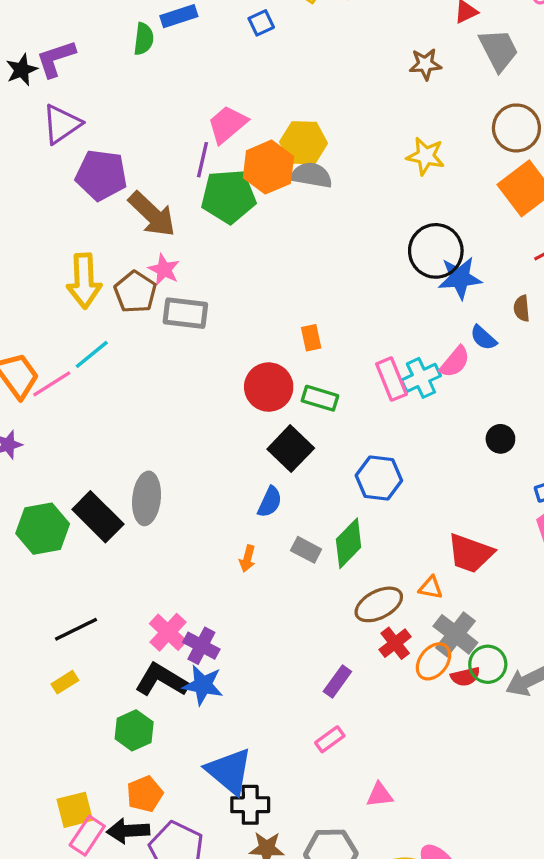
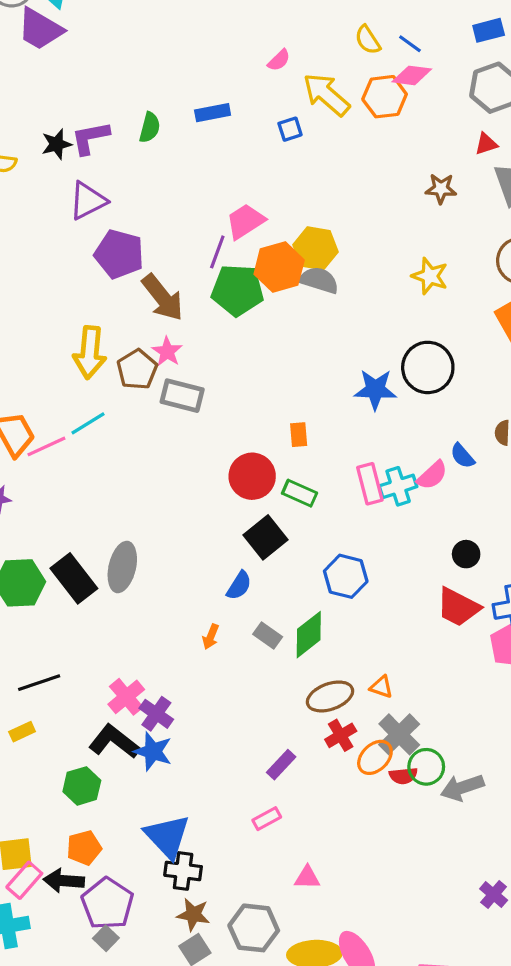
green semicircle: (144, 39) -> (150, 127), moved
blue star: (460, 278) -> (375, 390), moved
red trapezoid: (470, 553) -> (458, 607), moved

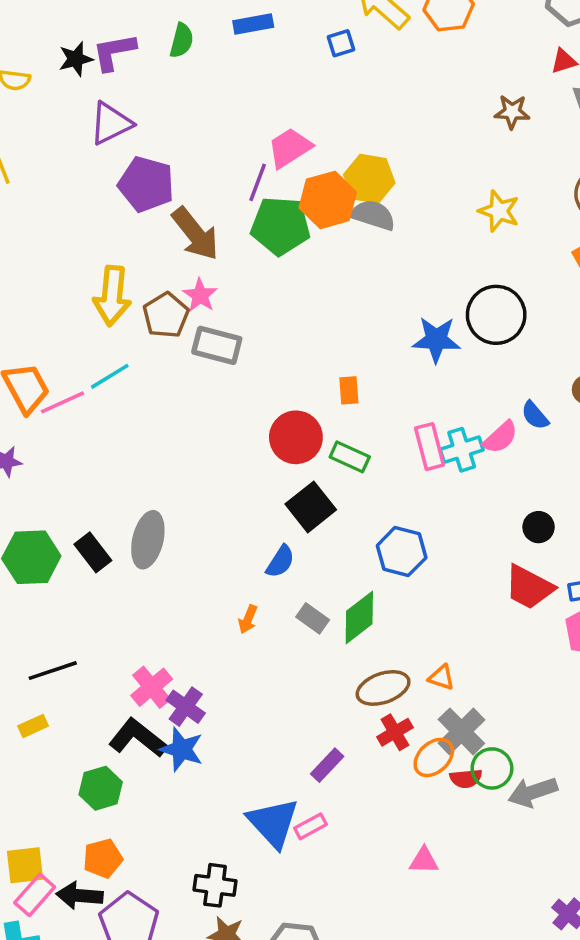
black rectangle: (74, 578) -> (93, 552), size x0.7
blue triangle: (167, 836) -> (273, 823), moved
pink triangle: (307, 878) -> (424, 861), moved

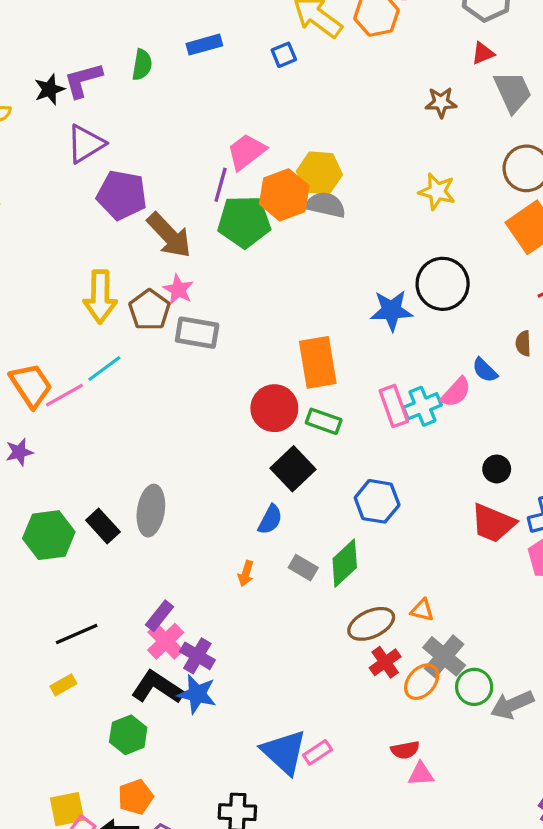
orange rectangle: (349, 390) -> (318, 362), size x2.0
purple rectangle: (327, 765) -> (160, 616), moved
red semicircle: (466, 778) -> (405, 750), moved

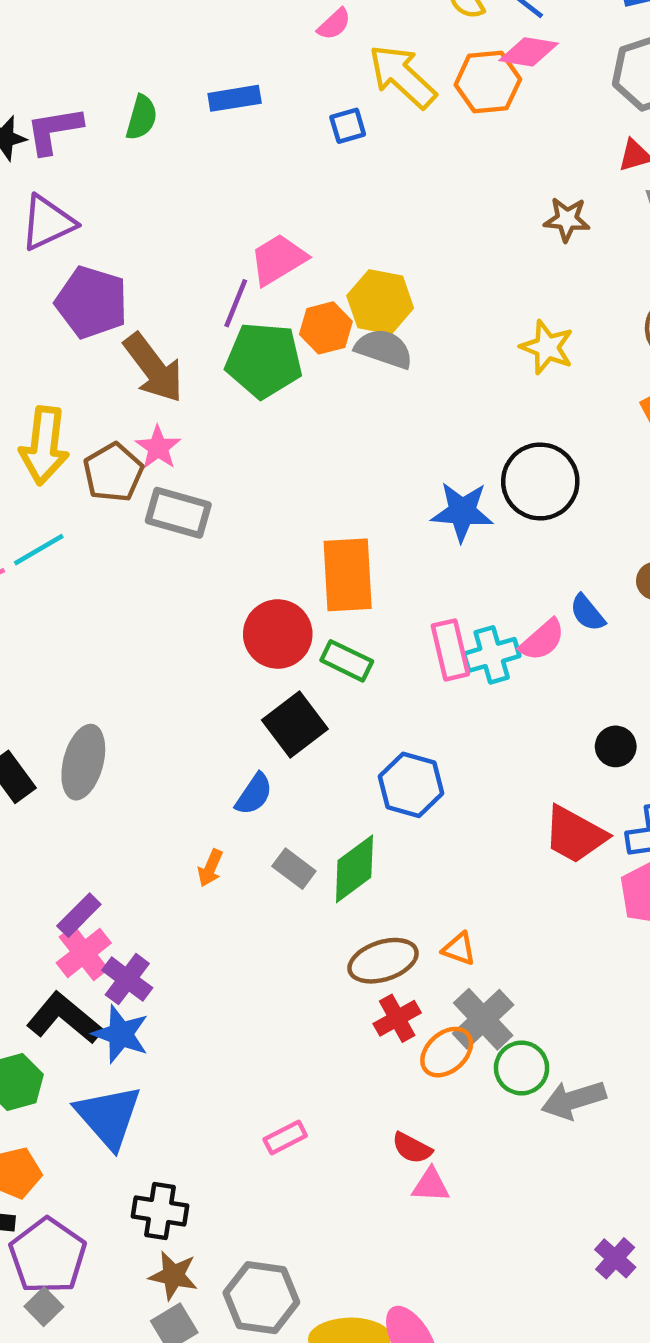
orange hexagon: (284, 195) -> (326, 328), size x0.7
black circle: (497, 469) -> (616, 746), moved
red semicircle: (405, 750) -> (412, 1148), turned 32
blue triangle: (284, 752) -> (109, 1116), moved

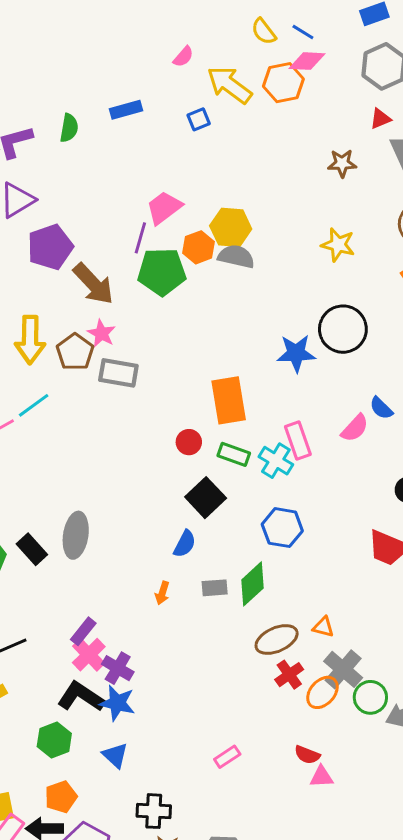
purple pentagon: (92, 302) -> (50, 247), turned -30
red circle: (278, 634) -> (189, 442), size x0.6
cyan cross: (492, 655) -> (276, 461), moved, turned -36
gray rectangle: (294, 869) -> (215, 588), turned -35
blue triangle: (109, 1116) -> (115, 755), size x0.6

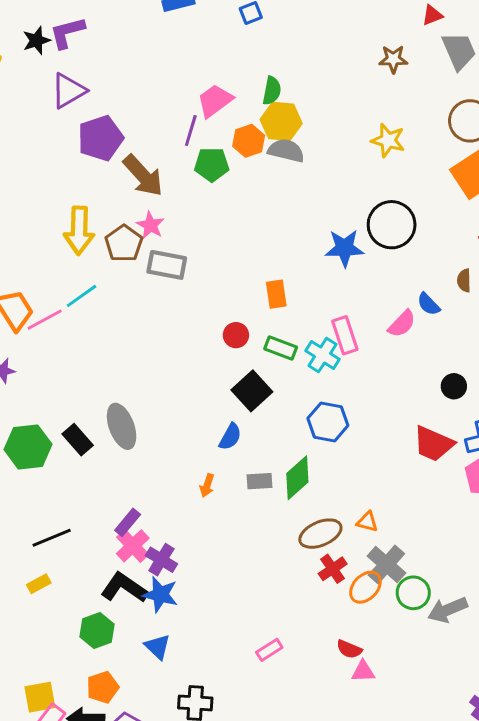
green semicircle: (69, 128) -> (272, 91), moved
green pentagon: (162, 272) -> (212, 164), size x0.7
orange rectangle: (229, 400) -> (276, 294), size x0.6
gray ellipse: (76, 535) -> (122, 426), turned -30

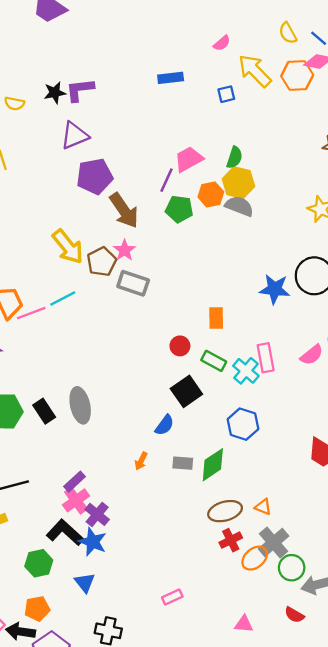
yellow arrow: (79, 231) -> (68, 247), turned -48
red semicircle: (349, 649) -> (294, 615), moved

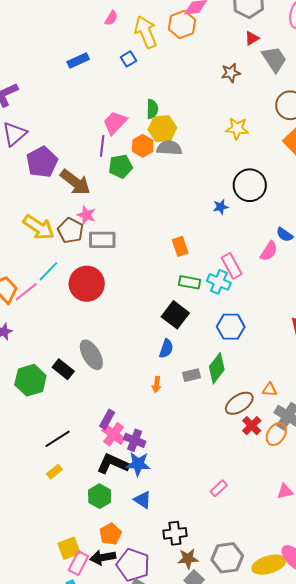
yellow arrow: (255, 71) -> (146, 32), turned 40
blue star: (275, 289) -> (221, 207), size x0.6
red circle: (180, 346) -> (87, 284), moved, size x2.0

